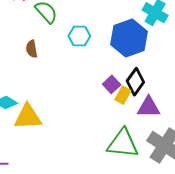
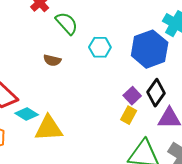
brown semicircle: (32, 49) -> (52, 60), turned -66
yellow rectangle: (123, 95) -> (129, 115), moved

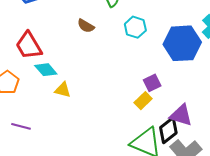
black diamond: (156, 93) -> (168, 130), moved
yellow triangle: (49, 128) -> (63, 90), size x0.6

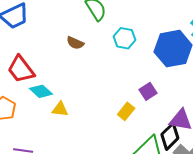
yellow rectangle: (143, 101) -> (126, 111), moved

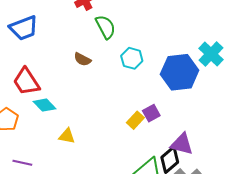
yellow triangle: (60, 109) -> (67, 136), moved
yellow rectangle: (126, 111) -> (135, 120), moved

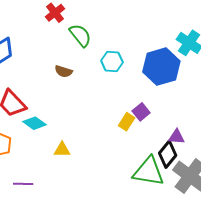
purple triangle: (182, 144) -> (177, 137), size x0.7

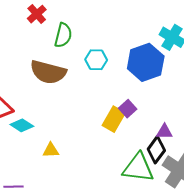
green semicircle: (80, 35) -> (63, 35), turned 55
brown semicircle: (63, 71) -> (48, 72), size x2.0
yellow rectangle: (127, 122) -> (114, 119), size x1.4

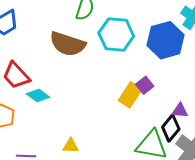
cyan hexagon: (96, 60) -> (116, 35), size x1.6
yellow triangle: (51, 150) -> (71, 146), moved

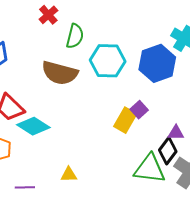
cyan diamond: (38, 95) -> (33, 126), size x1.4

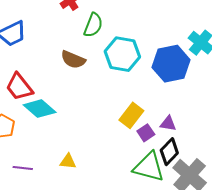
brown semicircle: (60, 73) -> (73, 60), size x0.7
purple square: (139, 110) -> (146, 133), moved
purple triangle: (176, 133) -> (168, 124), moved

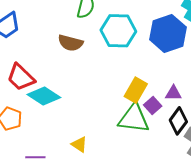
yellow triangle: (68, 161) -> (79, 145), turned 36
green triangle: (149, 167) -> (134, 119), moved

